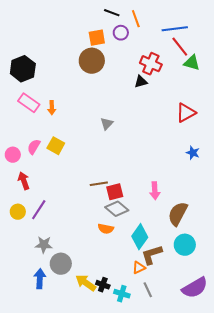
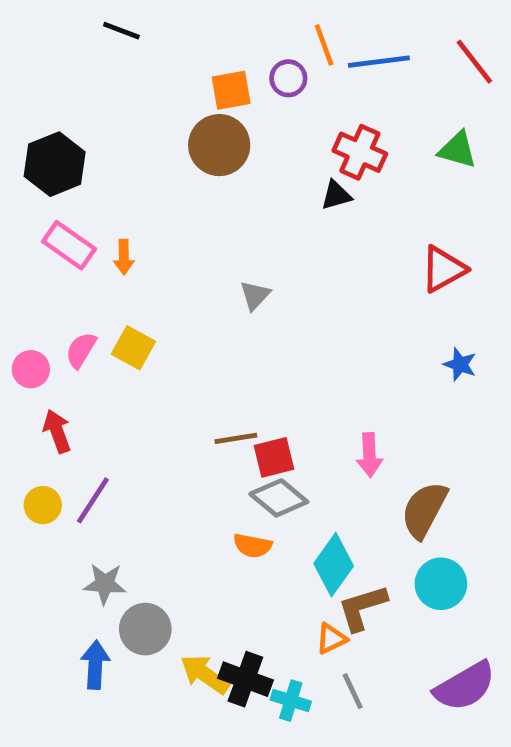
black line: (112, 13) -> (121, 31), moved
blue line: (175, 29) -> (379, 62), moved
red line: (180, 47) -> (474, 62), moved
black cross: (103, 285) -> (245, 679), size x1.5

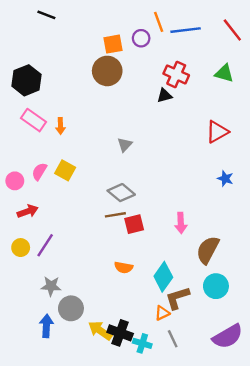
black line: (121, 31) -> (46, 15), moved
red arrow: (57, 431) -> (28, 211), turned 90
gray diamond: (279, 498) -> (121, 193), moved

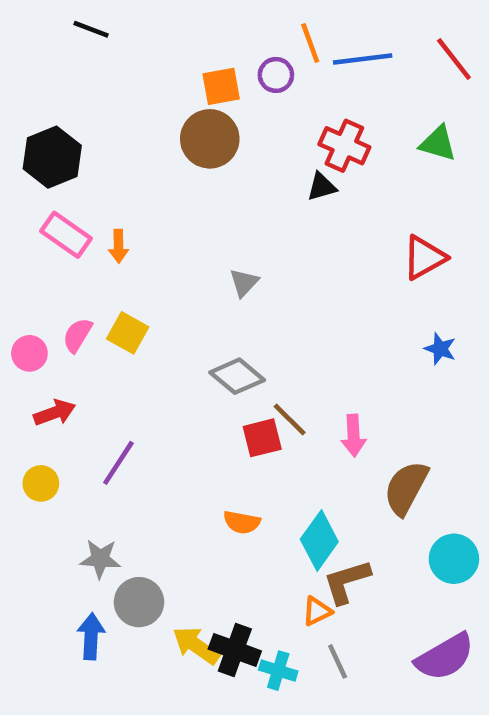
brown line: (115, 215) -> (290, 420), moved, turned 54
purple line: (45, 245) -> (118, 463), moved
cyan circle: (216, 286) -> (454, 559), moved

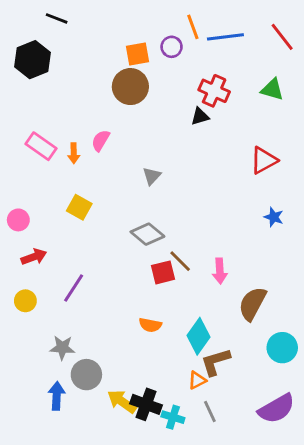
black hexagon: (52, 157) -> (32, 60), moved
pink semicircle: (77, 335) -> (101, 140), moved

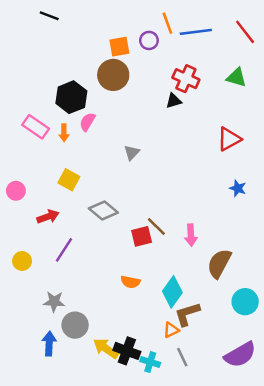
black hexagon: (32, 60) -> (71, 97), moved
gray diamond: (147, 234) -> (103, 210), moved
red arrow: (34, 257) -> (48, 217), moved

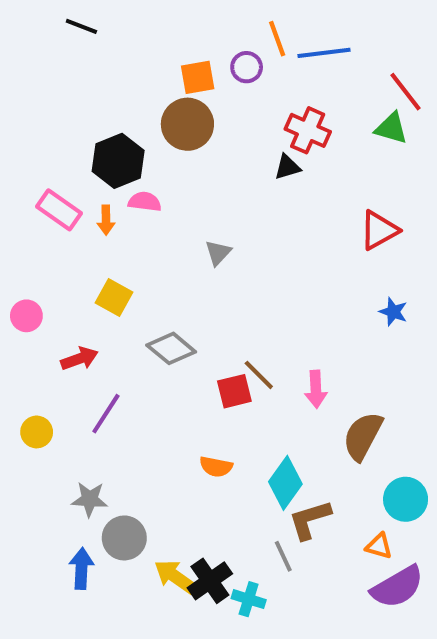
red line: (245, 32) -> (406, 92), moved
pink semicircle: (87, 122) -> (145, 202), turned 66
orange triangle: (171, 330) -> (379, 546), moved, turned 42
black cross: (127, 351) -> (210, 581), turned 35
gray line: (182, 357) -> (283, 556), moved

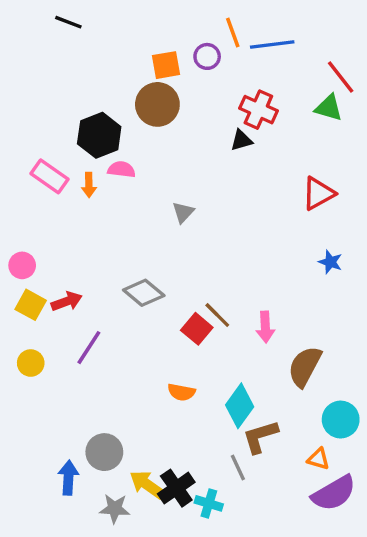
yellow square: (114, 297) -> (31, 305), moved
red square: (234, 391) -> (197, 329), turned -36
gray star: (90, 499) -> (115, 509), moved

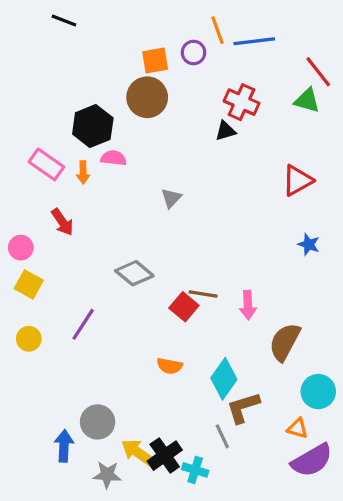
red arrow: (67, 301) -> (62, 222), moved, turned 76
brown line: (217, 315) -> (203, 294), turned -36

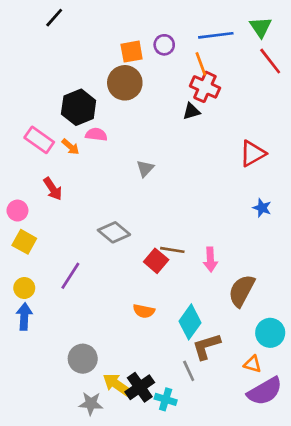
black line: (64, 21) -> (54, 18), turned -70
orange line: (218, 30) -> (201, 64), moved
green triangle: (307, 100) -> (261, 27), moved, turned 40
orange arrow: (83, 172) -> (70, 147), turned -48
blue arrow: (64, 446) -> (24, 317), moved

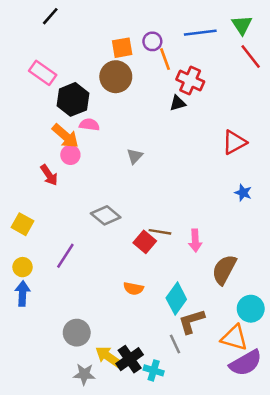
orange line: (201, 64) -> (165, 59), moved
pink rectangle: (39, 140) -> (43, 73), moved
orange arrow: (70, 147) -> (65, 136), size x1.6
pink circle: (17, 211) -> (70, 155), moved
orange triangle: (253, 364) -> (234, 338), size x1.6

